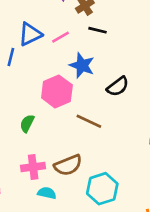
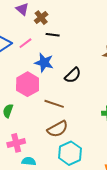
brown semicircle: (68, 165) -> (58, 129), moved

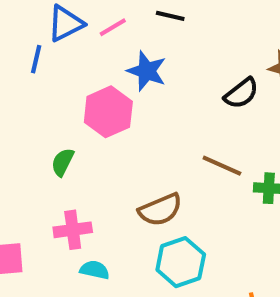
black semicircle: (73, 75) -> (241, 93), moved
brown line: (54, 104) -> (222, 166), moved

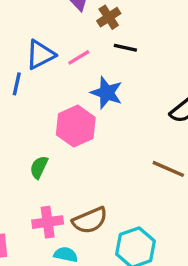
brown semicircle: (160, 210) -> (90, 220), moved

